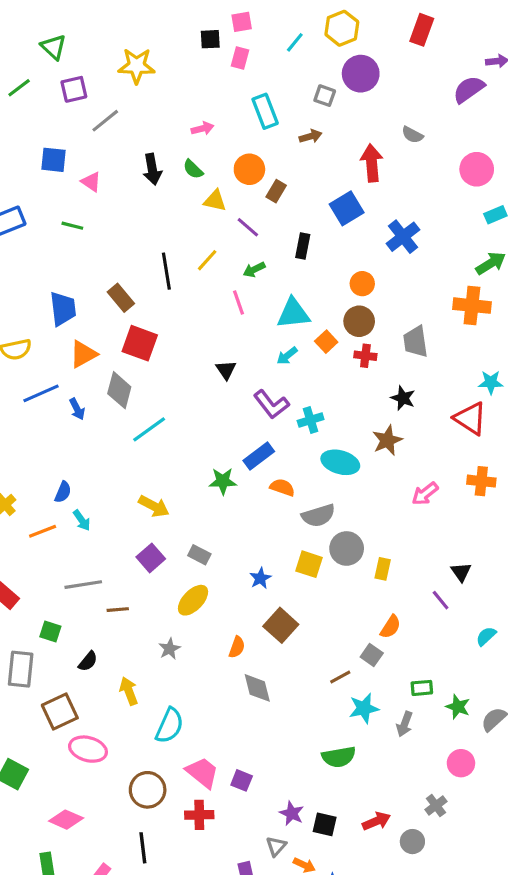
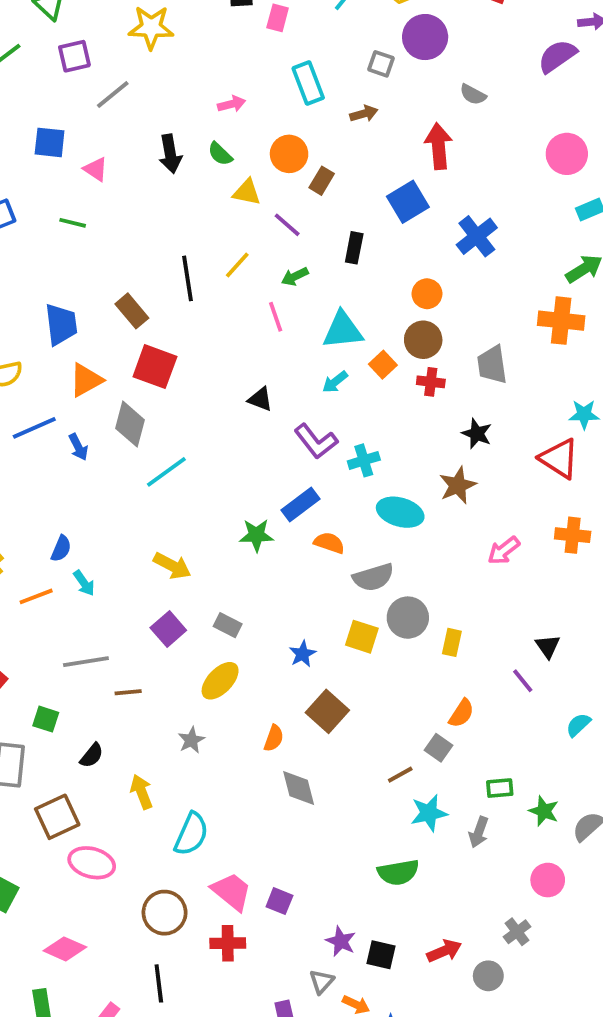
gray semicircle: (412, 135) -> (473, 94), moved
black triangle: (226, 370) -> (260, 399), turned -35

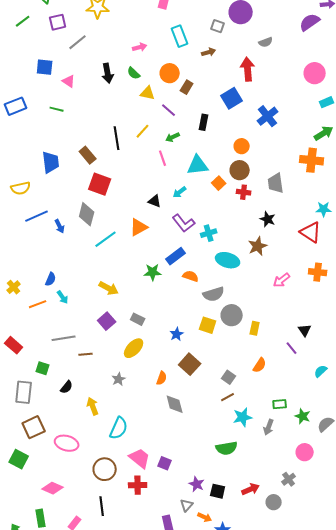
gray semicircle: (473, 94) -> (266, 42), turned -48
orange triangle: (86, 380) -> (139, 227), moved
cyan arrow: (335, 382) -> (180, 192), moved
gray square: (438, 748) -> (229, 377), moved
brown square: (57, 817) -> (34, 427), moved

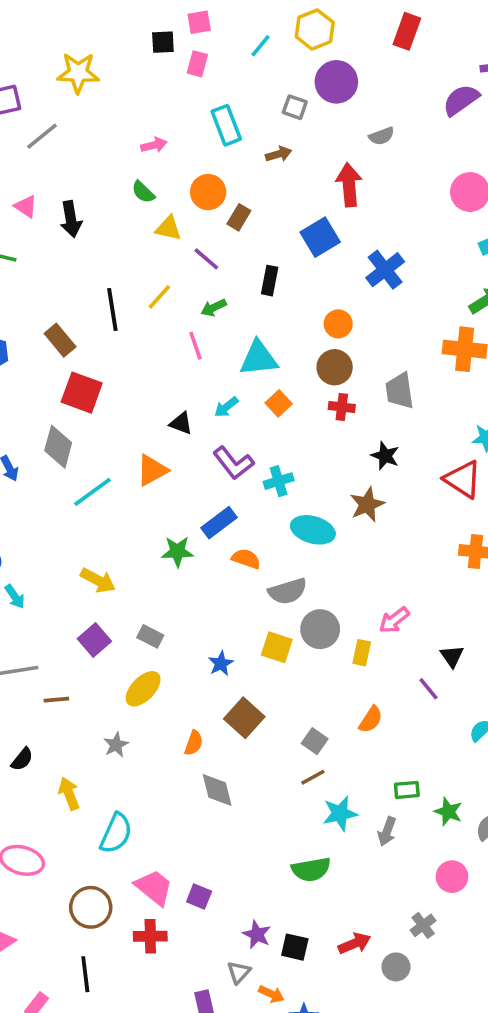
black arrow: (108, 73) -> (71, 219), moved
orange square: (219, 183) -> (279, 403), moved
pink arrow: (282, 280) -> (394, 620), moved

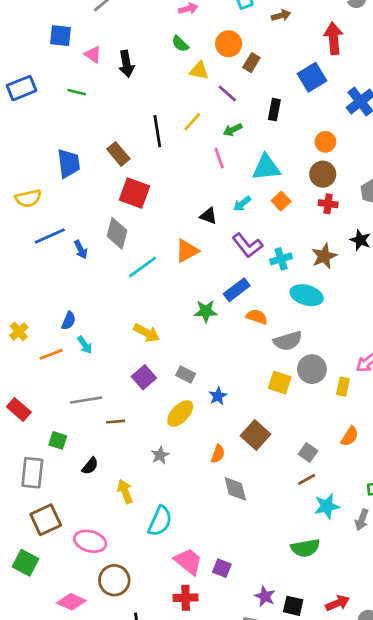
brown star: (367, 505) -> (324, 256), moved
blue star: (221, 663) -> (218, 396), moved
brown circle: (91, 907) -> (114, 580), moved

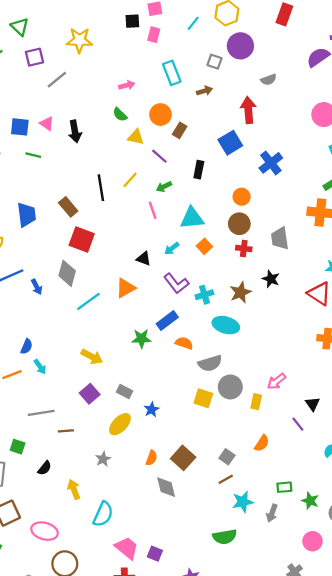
blue square: (61, 36) -> (20, 127), moved
brown square: (255, 435) -> (183, 458), moved

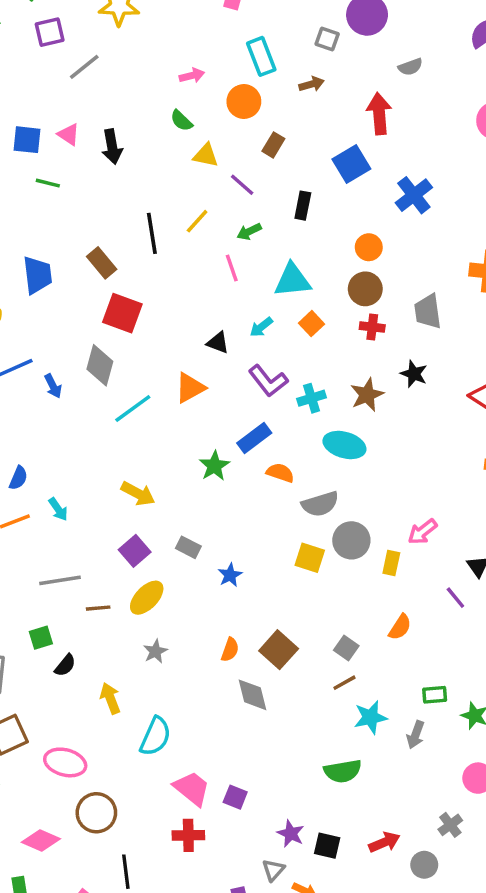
orange circle: (161, 115) -> (244, 102), moved
green star: (141, 339) -> (214, 466), turned -30
blue semicircle: (27, 346) -> (18, 478), moved
yellow ellipse: (120, 424) -> (147, 598), moved
green square: (18, 447) -> (41, 638), moved, turned -35

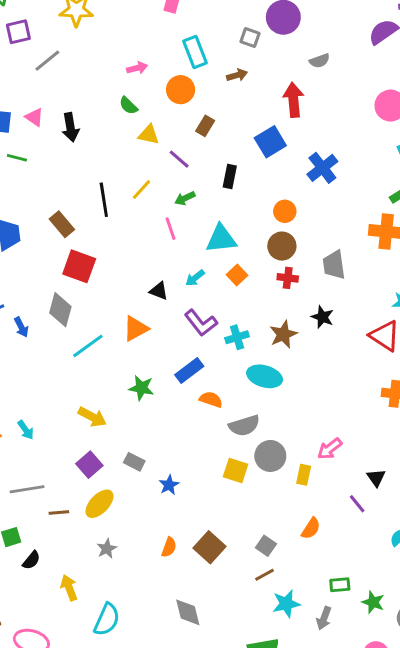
green star: (214, 466) -> (141, 388), moved, turned -30
gray diamond: (253, 695) -> (188, 612), moved

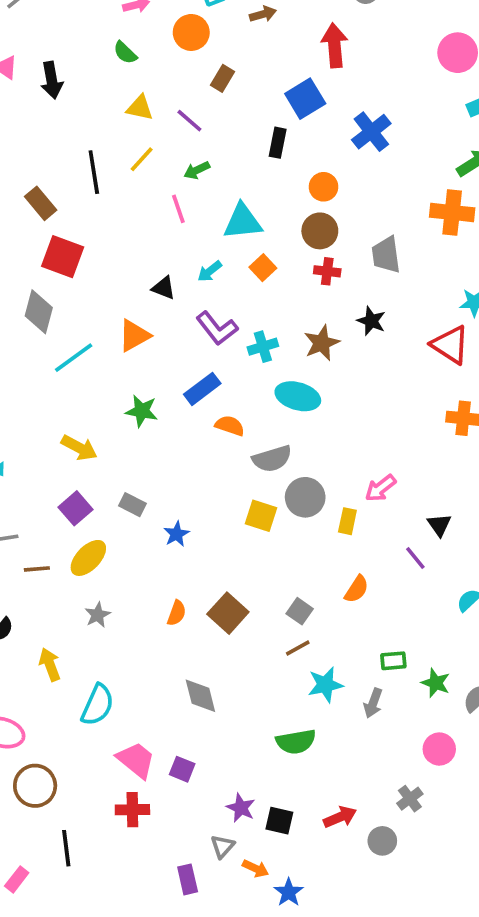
yellow triangle: (149, 135) -> (140, 108), moved
black rectangle: (230, 177) -> (278, 143), moved

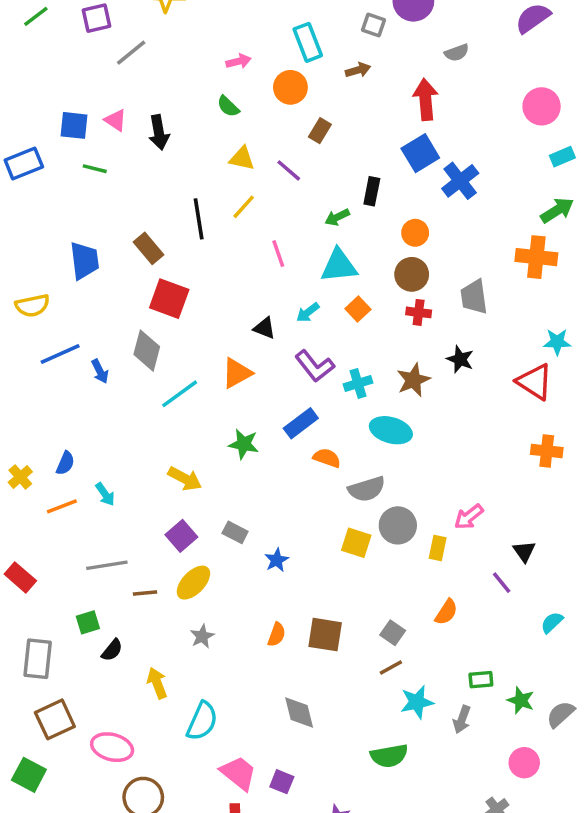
blue square: (305, 99) -> (420, 153), moved
green arrow: (197, 170) -> (337, 217), moved
brown square: (228, 613) -> (325, 635), turned -33

